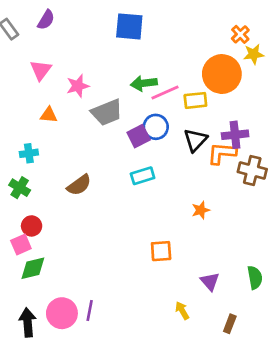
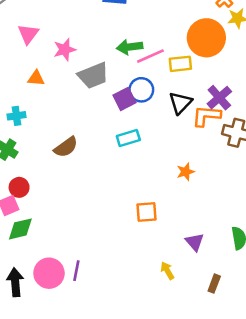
purple cross: (235, 135) -> (219, 98), turned -35

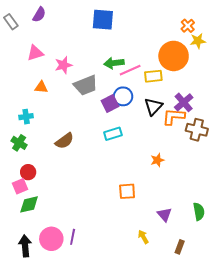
pink triangle: (28, 34) -> (35, 53), turned 36

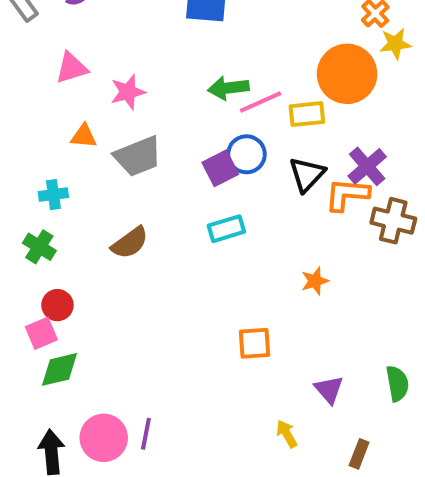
gray trapezoid: (86, 85) -> (138, 156), moved

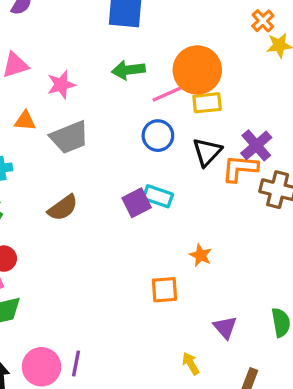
orange circle: (347, 74) -> (197, 70), moved
green arrow: (228, 88) -> (128, 70), moved
purple square: (220, 168) -> (137, 203), moved
cyan rectangle: (226, 229) -> (158, 196), moved, turned 36
orange star: (315, 281) -> (201, 255), moved, turned -30

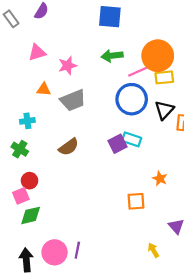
blue circle: (158, 136) -> (132, 99), size x1.5

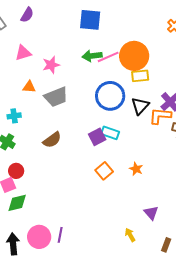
pink line: (139, 71) -> (108, 57), moved
orange square: (136, 201) -> (104, 171), moved, turned -36

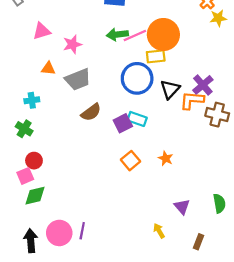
yellow rectangle: (140, 76) -> (156, 56), moved
brown semicircle: (52, 140) -> (91, 112), moved

